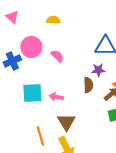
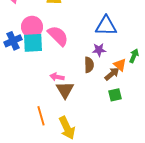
pink semicircle: (57, 56) -> (58, 36), size x1.6
cyan square: (32, 93) -> (33, 43), moved
brown triangle: (66, 122) -> (65, 90), moved

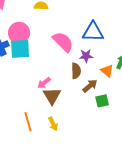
pink semicircle: (58, 36) -> (63, 42), moved
brown arrow: (112, 74) -> (90, 86), moved
pink arrow: (57, 77) -> (44, 83), turned -48
yellow arrow: (67, 128) -> (53, 124), moved, size x0.6

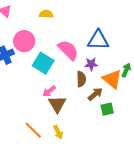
cyan square: (20, 49) -> (43, 63), moved, turned 35
orange triangle: (107, 71) -> (112, 79), size x1.5
orange line: (28, 122) -> (33, 130), turned -30

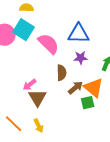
cyan square: (43, 63) -> (24, 30), moved
purple star: (91, 64) -> (81, 58), moved
orange triangle: (112, 79) -> (94, 88), moved

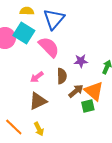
blue triangle: (79, 34) -> (54, 19), moved, turned -50
pink arrow: (30, 85) -> (37, 77), moved
brown triangle: (38, 98) -> (38, 101), turned 36

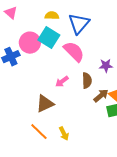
brown triangle: (38, 101) -> (45, 104), moved

